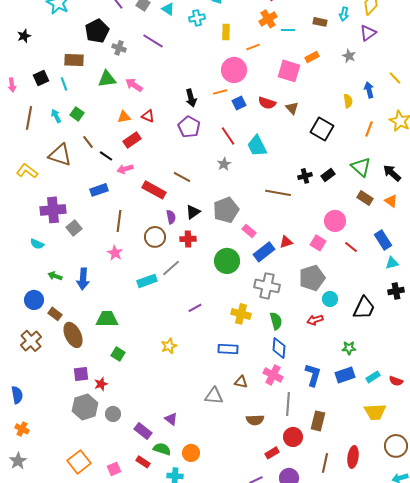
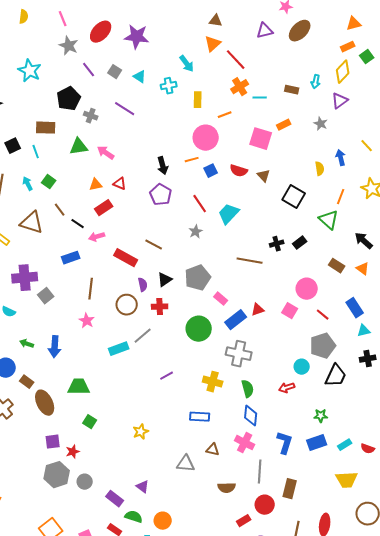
cyan trapezoid: (257, 146) -> (229, 214), turned 70
green triangle: (361, 167) -> (329, 220), moved
gray pentagon: (312, 278) -> (323, 346), moved
yellow star: (169, 346) -> (141, 432), moved

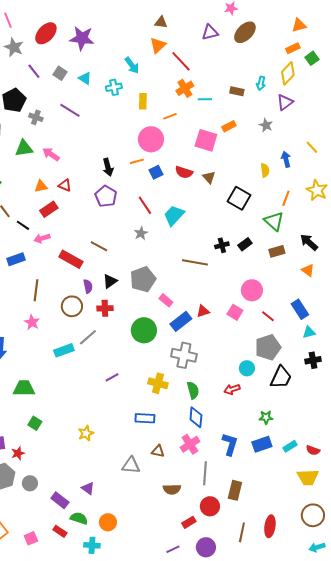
brown rectangle: (337, 266) -> (277, 251), moved, turned -49
pink cross: (245, 443) -> (190, 444), turned 30
yellow trapezoid: (347, 480) -> (308, 477), moved

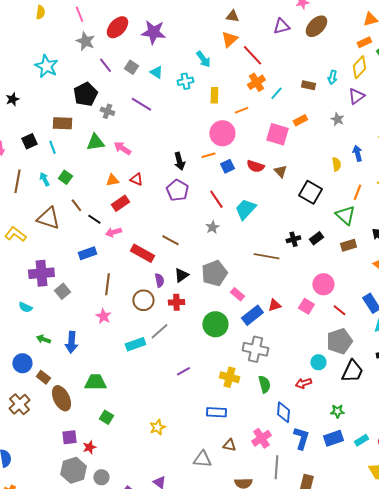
cyan line: (205, 99) -> (276, 93), turned -48
blue diamond: (196, 417) -> (283, 412), moved

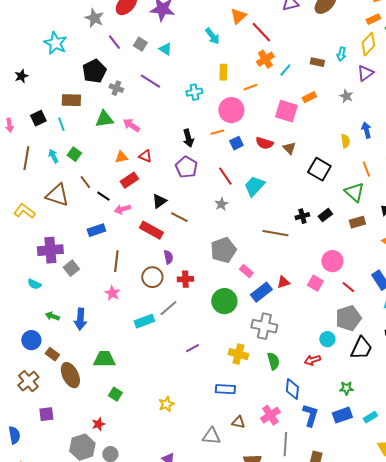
cyan cross: (185, 81) -> (194, 92), moved
orange line: (357, 192) -> (366, 169), turned -42
black triangle: (181, 275) -> (159, 201), moved
purple square: (69, 437) -> (46, 414), moved

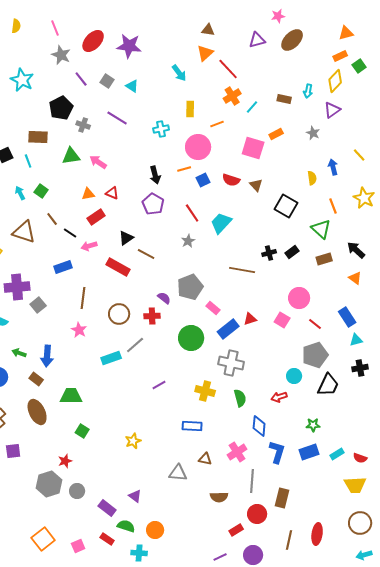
purple semicircle: (168, 257) -> (164, 298), moved, turned -40
brown rectangle: (52, 354) -> (36, 379), moved

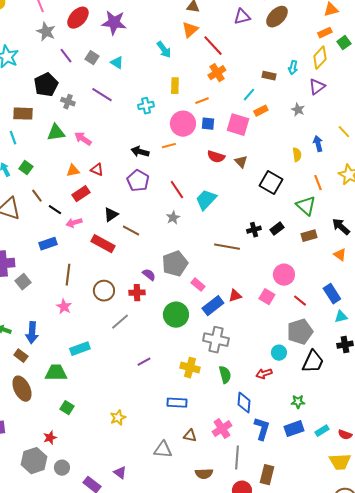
cyan line: (252, 107) -> (249, 95), moved
black arrow: (155, 175) -> (140, 152), turned 120
blue square: (203, 180) -> (208, 124), moved, turned 32
cyan rectangle: (111, 358) -> (80, 349), moved

